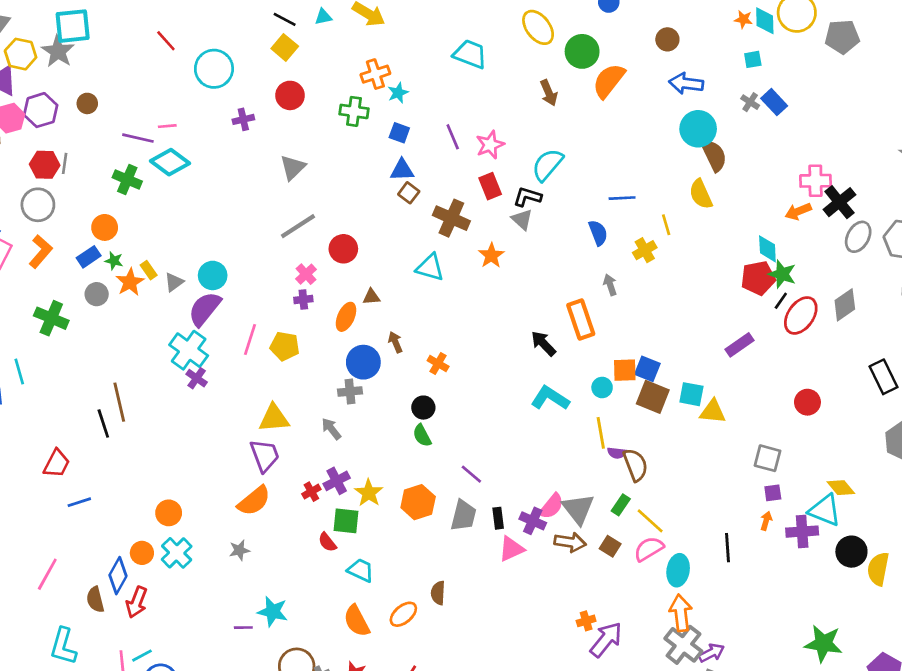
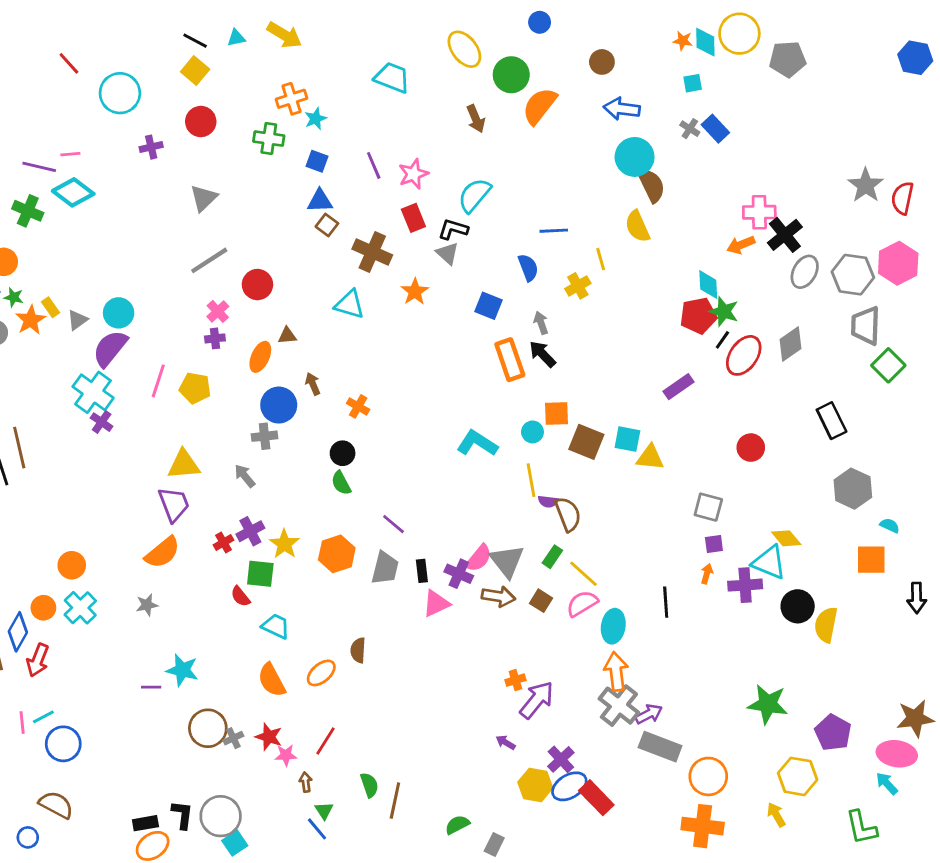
black arrow: (543, 343) -> (542, 354), moved
blue square: (647, 369) -> (489, 306), moved

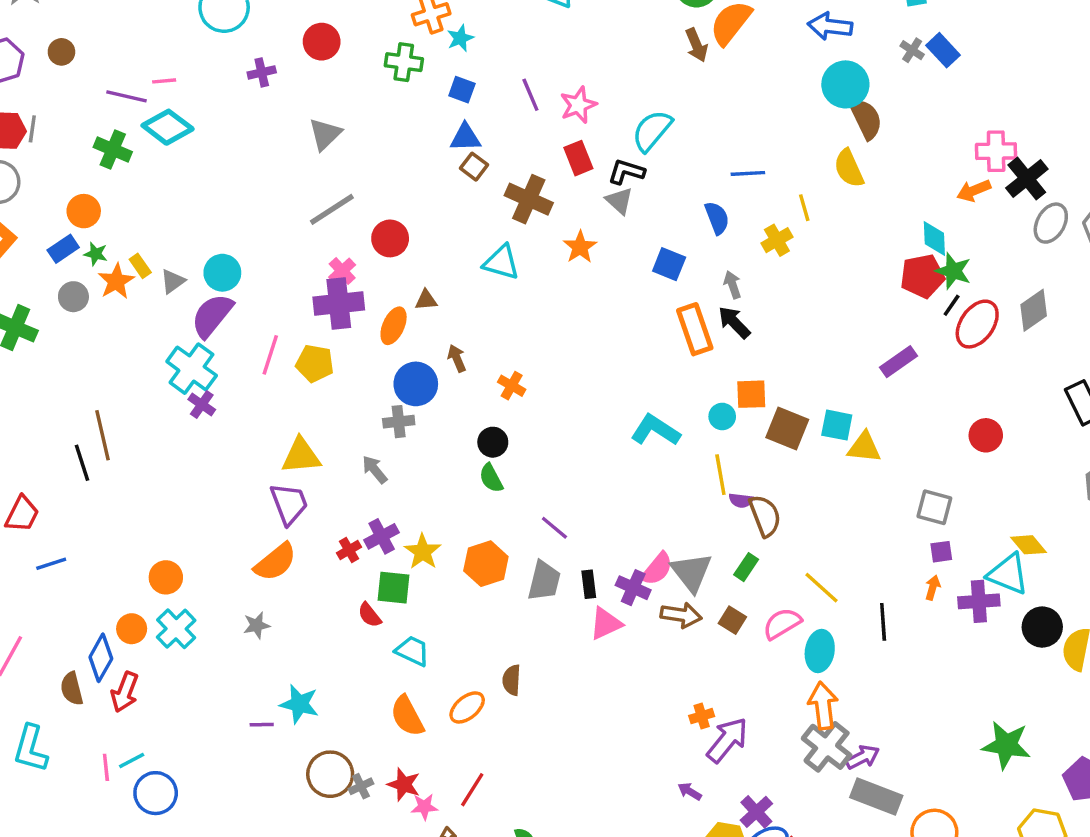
brown arrow: (476, 119) -> (696, 45), moved
purple cross: (215, 338) -> (339, 304), size x2.0
yellow line: (584, 574) -> (821, 588), moved

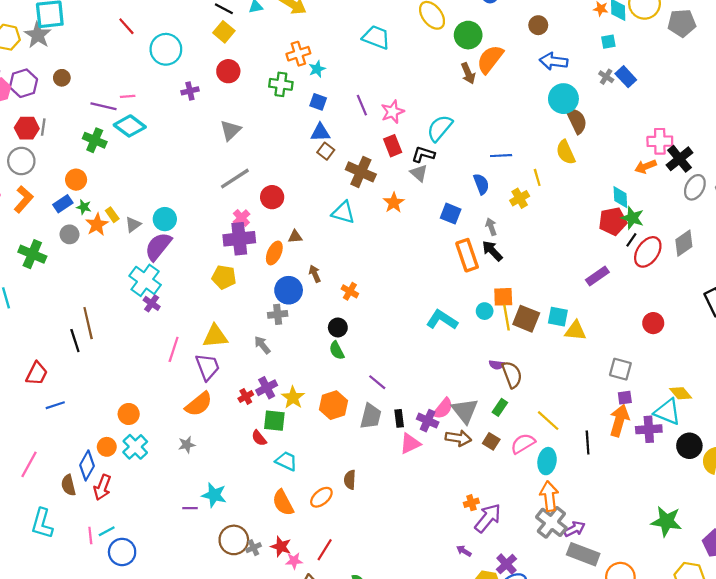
pink line: (270, 355) -> (174, 349), moved
yellow line: (720, 475) -> (506, 318), moved
orange arrow: (933, 588) -> (619, 421), size x2.0

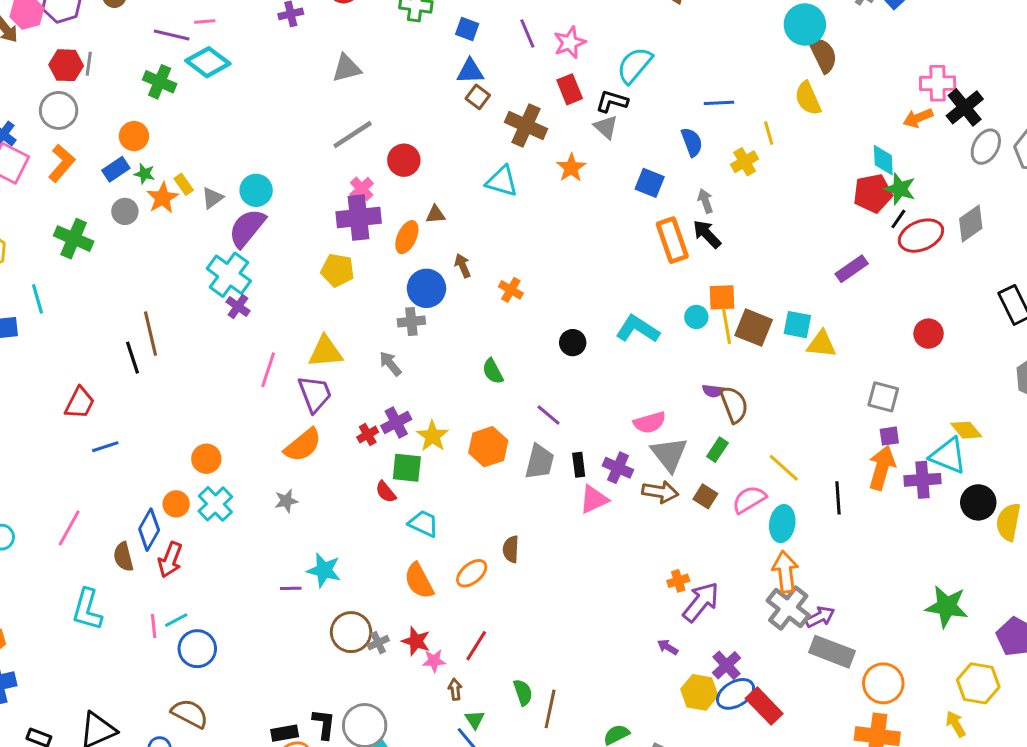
gray triangle: (230, 130) -> (347, 68), turned 30
red ellipse: (648, 252) -> (921, 236), turned 32
black circle: (338, 327) -> (573, 343), moved
pink semicircle: (443, 409) -> (650, 423), moved, turned 35

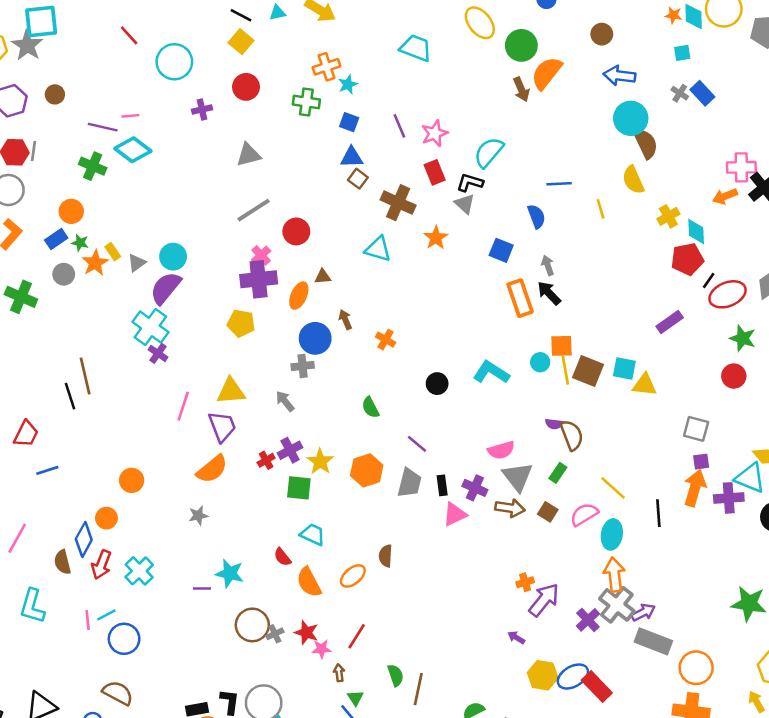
yellow cross: (745, 162) -> (668, 216), moved
green star: (900, 189) -> (743, 338), moved
red semicircle: (386, 492) -> (282, 557), moved
cyan cross: (215, 504) -> (139, 571), moved
purple cross: (726, 665) -> (588, 620), moved

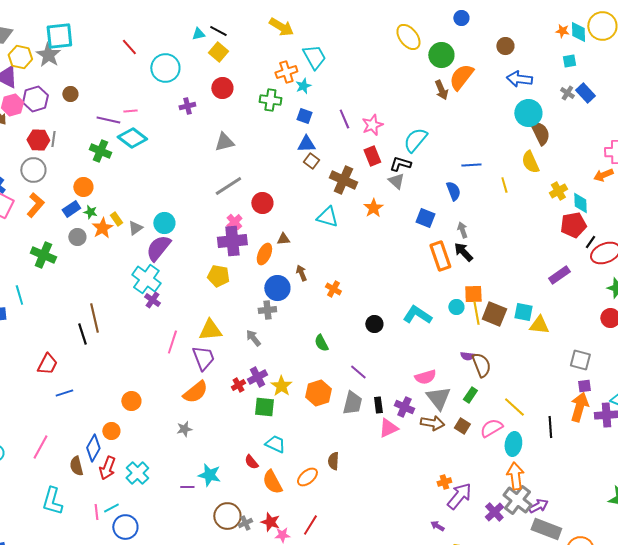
cyan triangle: (277, 13) -> (198, 34), moved
cyan trapezoid: (416, 48) -> (314, 57), moved, turned 40

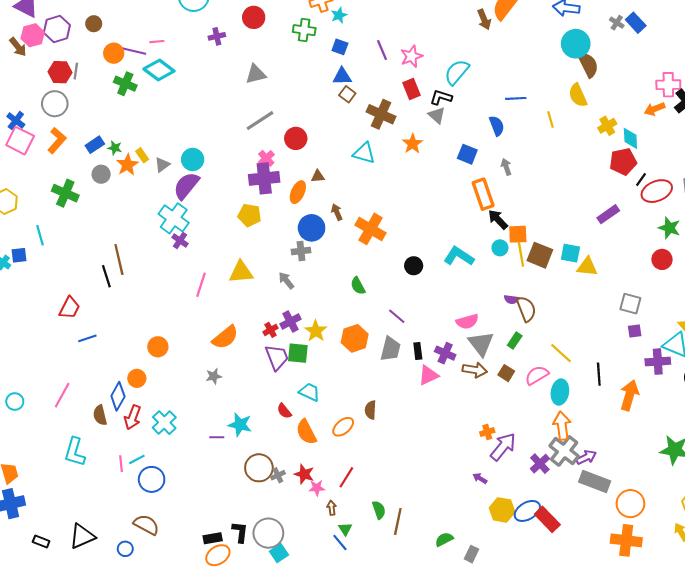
orange circle: (83, 187) -> (114, 53), moved
black arrow: (463, 252) -> (498, 219), moved
orange cross: (333, 289) -> (370, 229), size x1.8
purple trapezoid: (203, 358) -> (277, 357), moved
orange arrow: (579, 407) -> (629, 395), moved

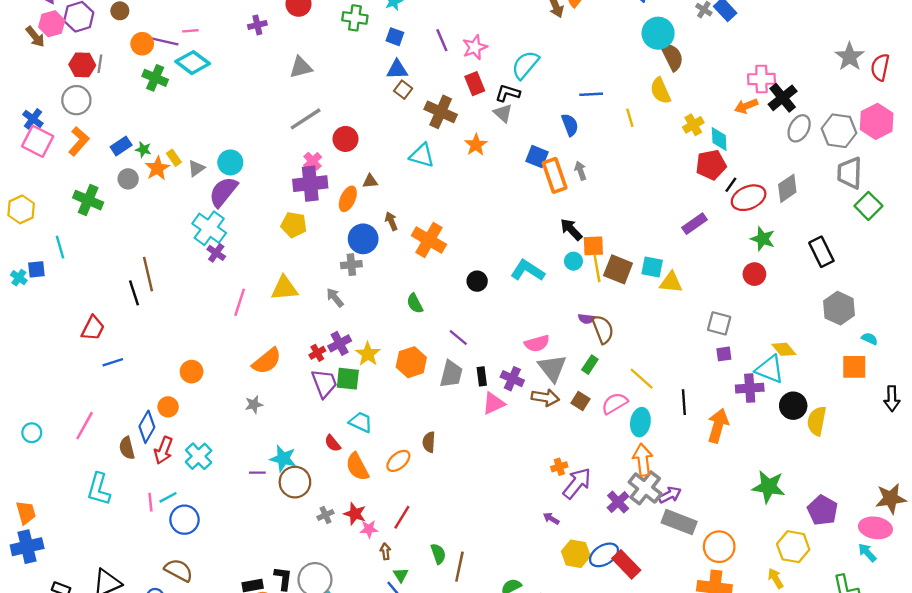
orange rectangle: (483, 194) -> (555, 175), moved
brown circle: (259, 468) -> (295, 482), moved

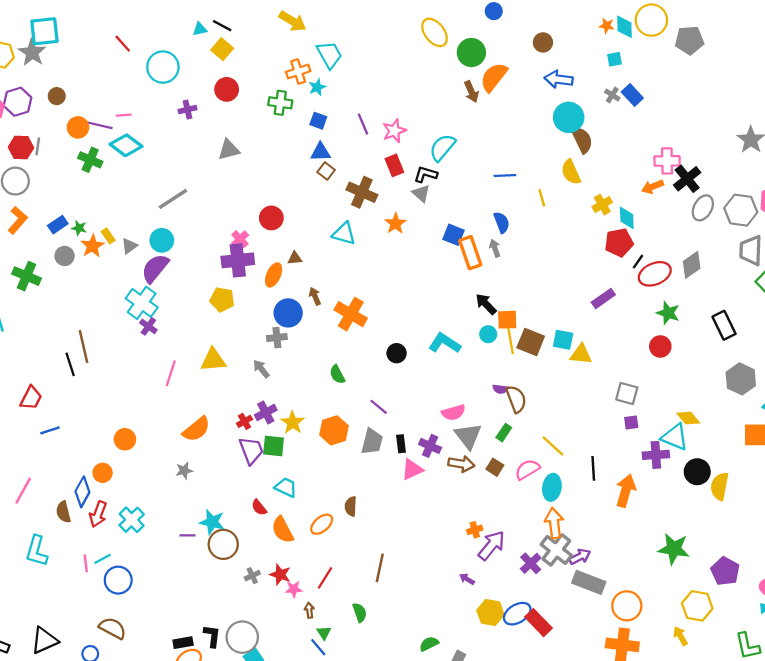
gray line: (306, 119) -> (173, 199), moved
blue semicircle: (570, 125) -> (502, 222), moved
brown line: (459, 567) -> (380, 568), moved

